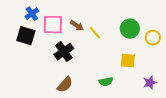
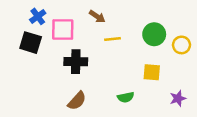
brown arrow: (77, 26) -> (97, 16), moved
yellow line: (95, 33) -> (113, 39), turned -56
black cross: (64, 52) -> (76, 62), turned 36

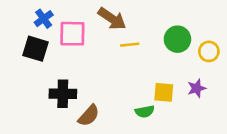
brown arrow: (97, 16) -> (112, 19), size x1.5
black cross: (76, 62) -> (63, 94), moved
yellow square: (152, 72) -> (164, 92), moved
purple star: (178, 98) -> (197, 88), moved

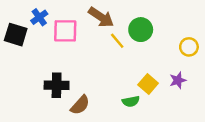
green circle: (177, 39) -> (141, 30), moved
yellow line: (130, 45) -> (117, 41), turned 56
black square: (35, 49) -> (16, 35), moved
yellow square: (164, 92) -> (148, 84), turned 36

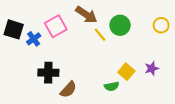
blue cross: (39, 17) -> (34, 39), moved
pink square: (65, 31) -> (56, 26), turned -30
yellow circle: (189, 47) -> (161, 25), moved

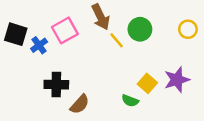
brown arrow: (86, 15) -> (101, 17), turned 30
purple star: (152, 68) -> (177, 80), size x1.5
green semicircle: (112, 86) -> (130, 101), turned 32

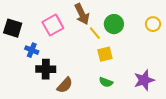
blue cross: (39, 45) -> (32, 50), moved, turned -32
purple star: (177, 80) -> (144, 80), moved
yellow square: (147, 83) -> (105, 54), moved, turned 35

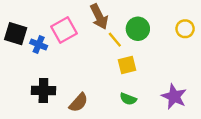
blue cross: (32, 50) -> (39, 44), moved
black cross: (46, 69) -> (43, 90), moved
purple star: (144, 80) -> (174, 97), turned -30

